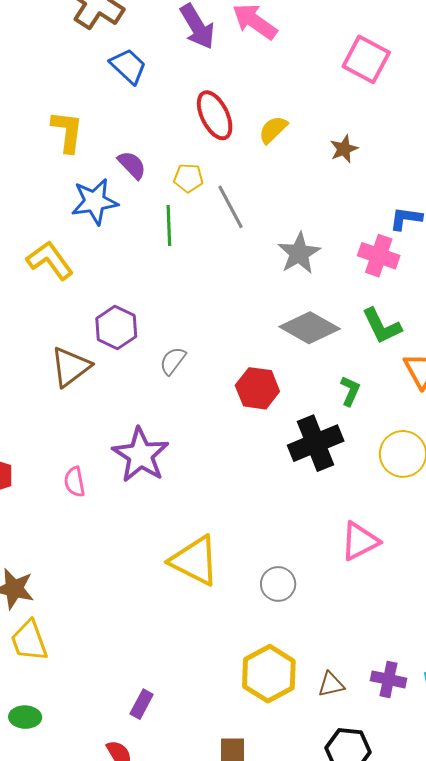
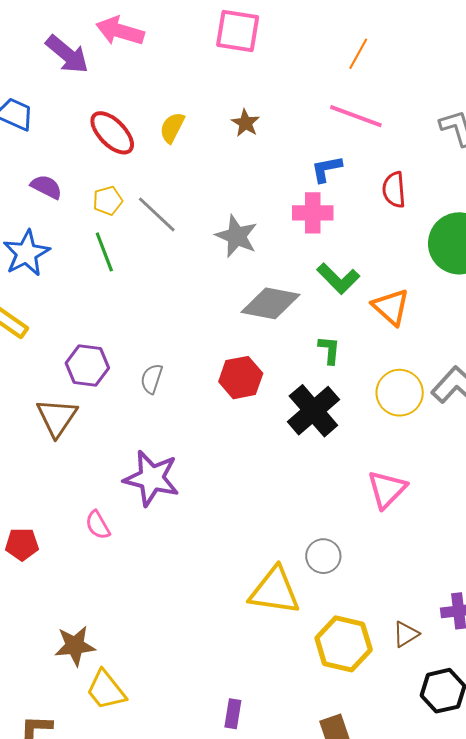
purple semicircle: (132, 165) -> (46, 187), moved
yellow triangle: (195, 561) -> (275, 591), moved

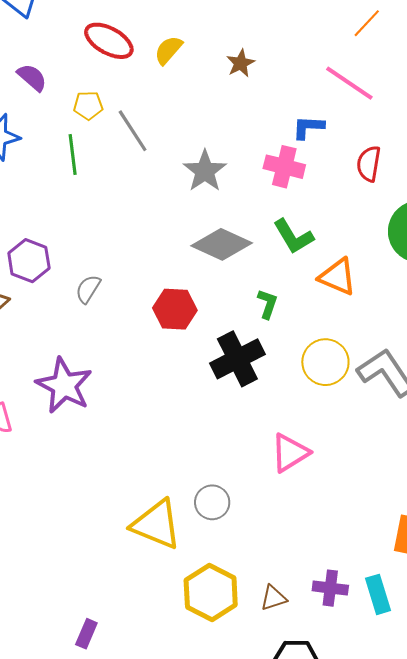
red ellipse: (112, 133) -> (109, 41), turned -30
orange triangle: (391, 307) -> (338, 277), turned -33

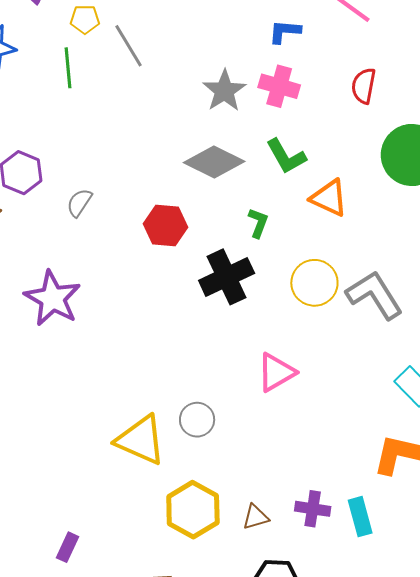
blue L-shape: (308, 127) -> (285, 32), moved
gray star: (205, 171) -> (224, 91), moved

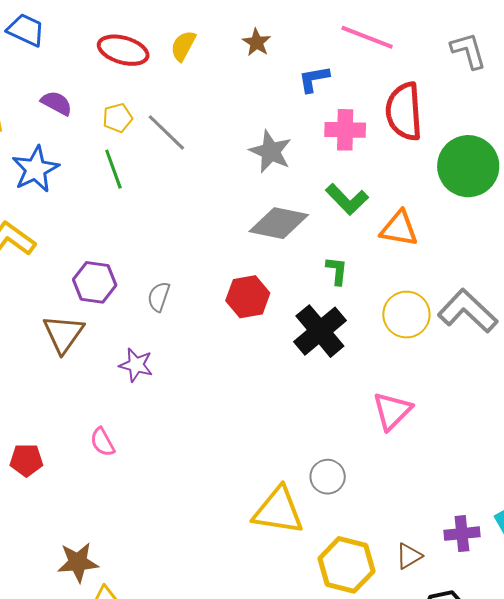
pink cross: (279, 86) -> (345, 130), moved
red semicircle: (364, 86) -> (404, 111), size x1.6
purple star: (53, 298) -> (136, 365), moved, size x0.6

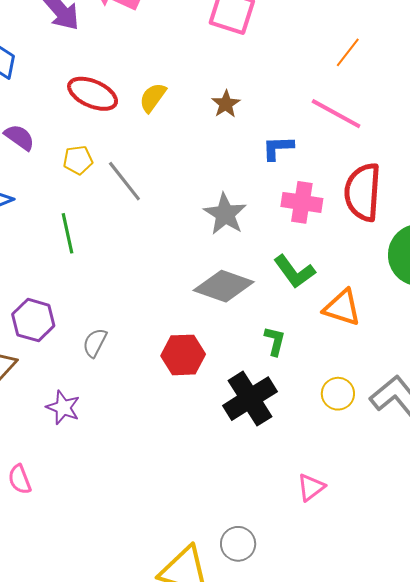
green line: (113, 169) -> (68, 233), moved
yellow circle: (406, 315) -> (338, 394), size x0.7
pink triangle: (392, 411) -> (311, 487), size x0.7

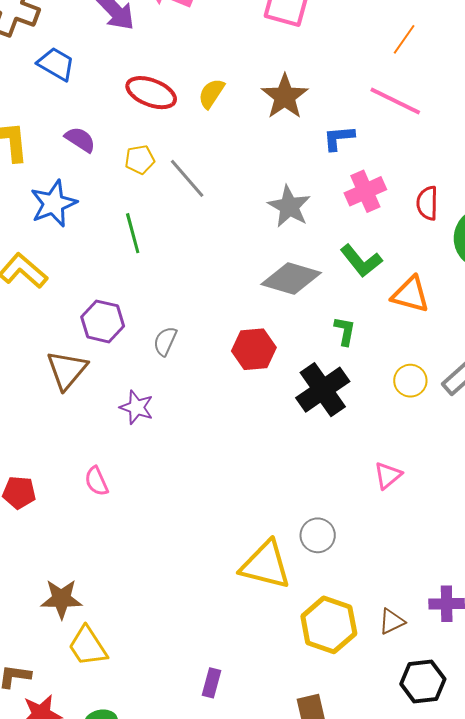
brown star: (226, 104) -> (285, 97), size x1.6
red semicircle: (363, 192) -> (427, 203), moved, size x0.6
pink cross: (302, 202) -> (365, 191), turned -30

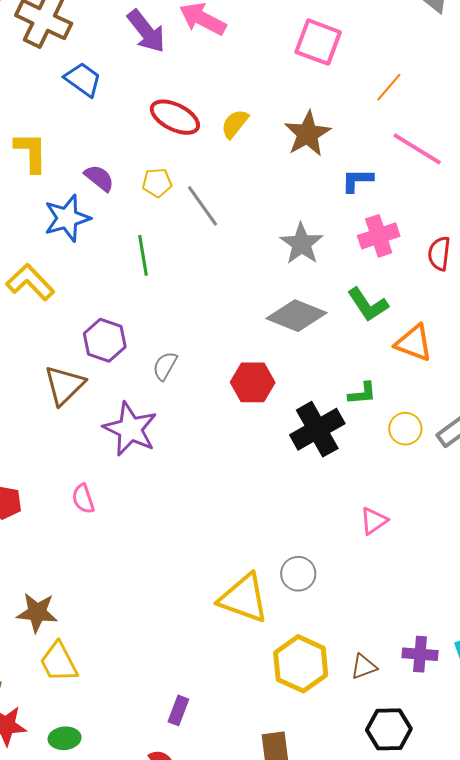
orange line: (404, 39) -> (389, 87), moved
purple semicircle: (80, 140) -> (99, 178), moved
green L-shape: (345, 331) -> (362, 393), moved, turned 68
purple star: (137, 407) -> (130, 429), size x1.6

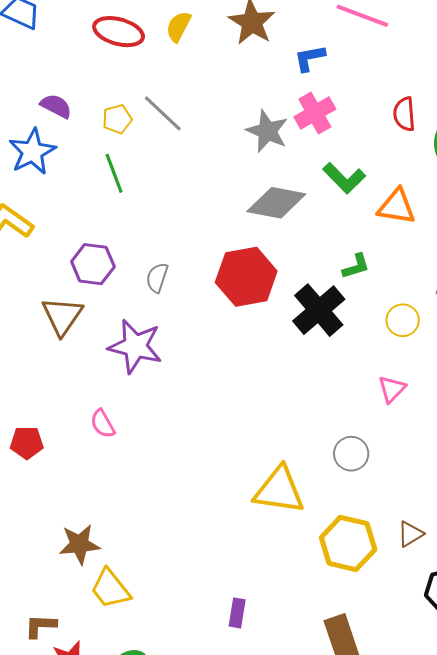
yellow pentagon: (157, 183) -> (117, 119), moved
pink cross: (379, 236) -> (315, 113), moved
red hexagon: (253, 382) -> (246, 277), size x1.4
yellow circle: (405, 429) -> (403, 320), moved
gray circle: (298, 574) -> (351, 454), moved

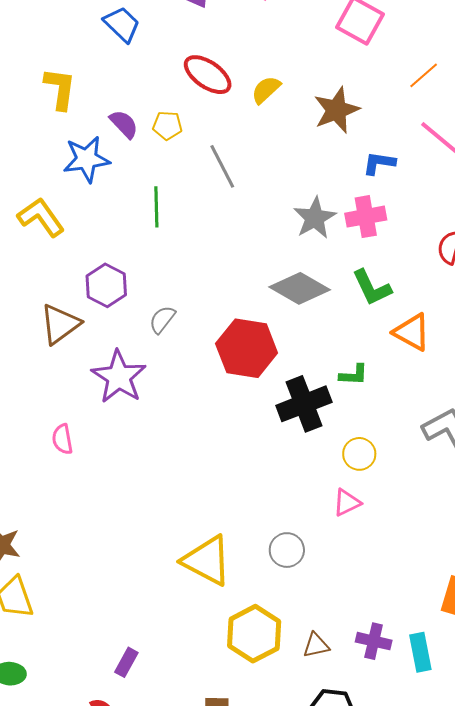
yellow pentagon: (117, 119) -> (167, 125), moved
yellow circle: (403, 320) -> (359, 454), moved

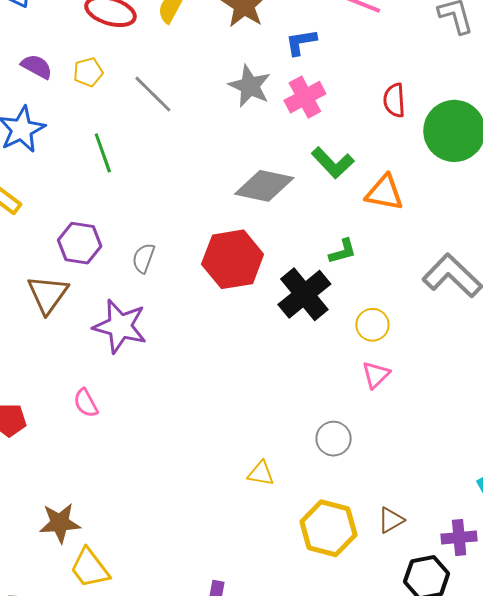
purple semicircle: (124, 124) -> (37, 67), moved
gray star: (315, 218) -> (250, 86), moved
yellow triangle: (207, 561) -> (261, 473), size x0.5
purple cross: (374, 641) -> (459, 537), moved

